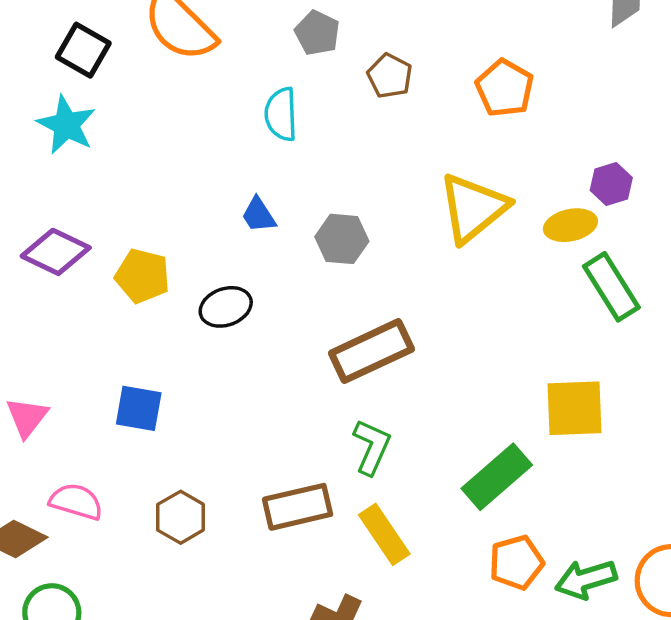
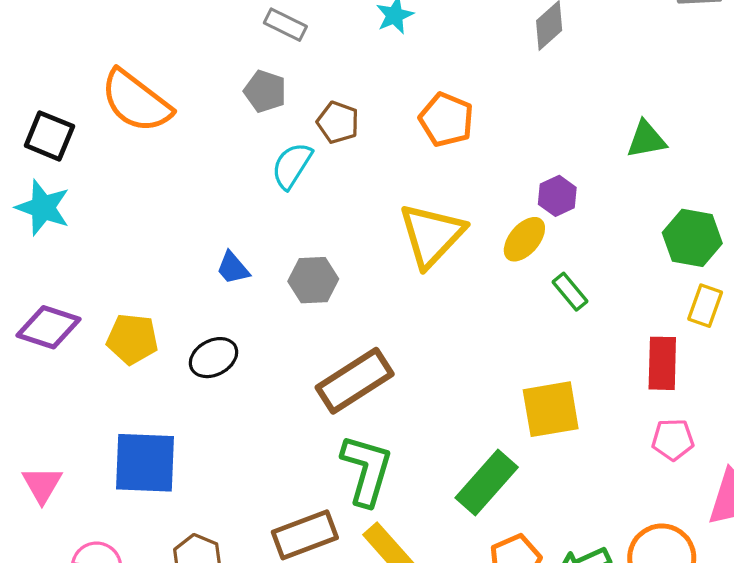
cyan semicircle: (281, 114) -> (292, 166), moved, turned 42
yellow ellipse: (570, 225) -> (524, 239), turned -30
green rectangle: (611, 287) -> (570, 292), size x0.6
blue square: (139, 408) -> (145, 463), size x1.5
green L-shape: (372, 447) -> (367, 470), size x1.4

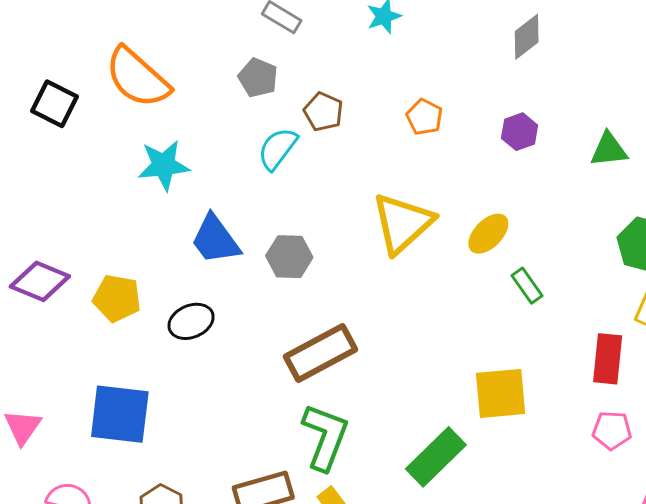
orange pentagon: (446, 120) -> (424, 117), size x0.7
purple hexagon: (557, 196) -> (520, 132), moved
cyan star: (43, 208) -> (164, 165), moved, turned -30
blue trapezoid: (233, 268) -> (215, 240), size x1.6

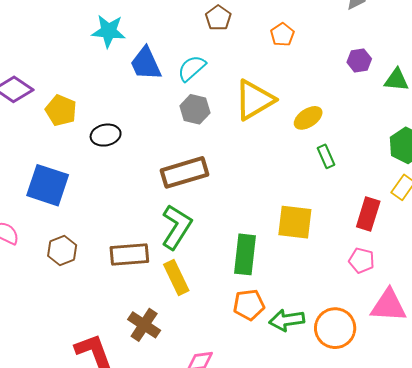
purple hexagon: (520, 132) -> (359, 60), moved
cyan semicircle: (278, 149) -> (192, 68), moved
blue trapezoid: (215, 240) -> (146, 64), moved
gray hexagon: (289, 257) -> (195, 109), moved
green rectangle: (436, 457) -> (245, 254), turned -51

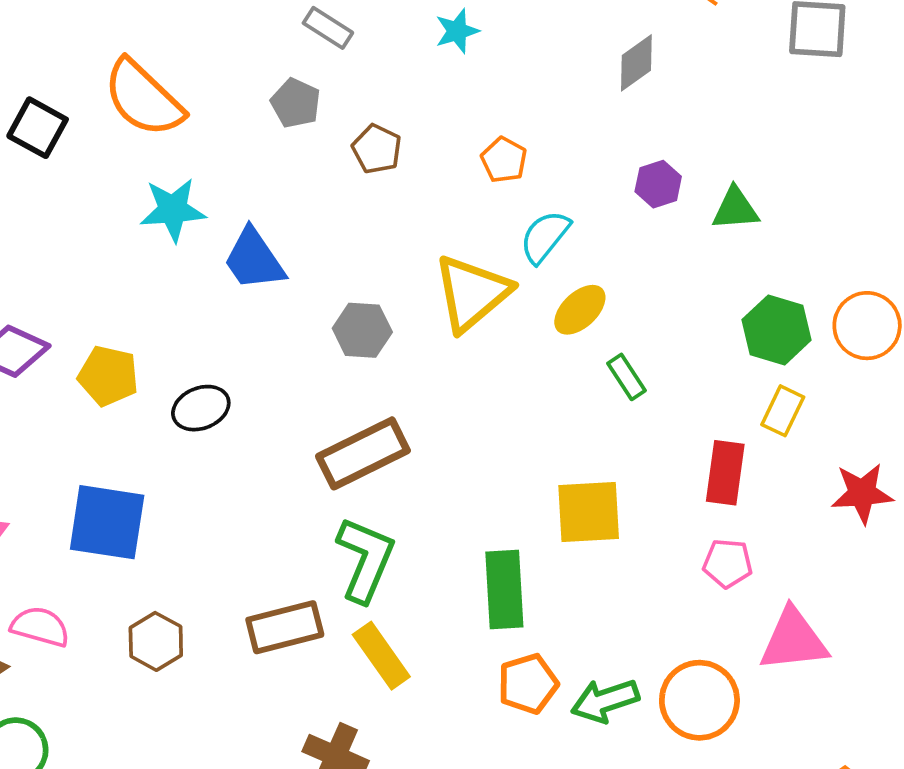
cyan semicircle: (192, 68) -> (545, 237), moved

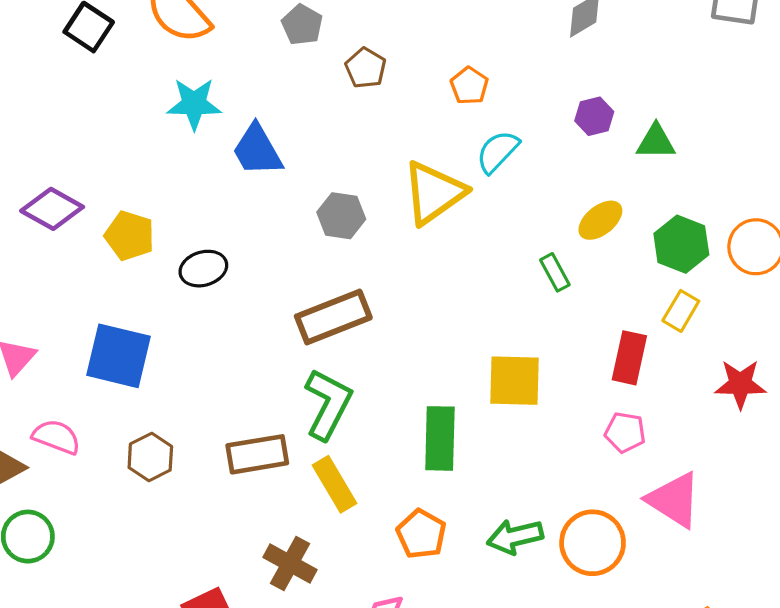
yellow ellipse: (580, 310) -> (600, 220), moved
pink triangle: (794, 640) -> (674, 500), turned 34
orange pentagon: (528, 684) -> (421, 534), moved, turned -30

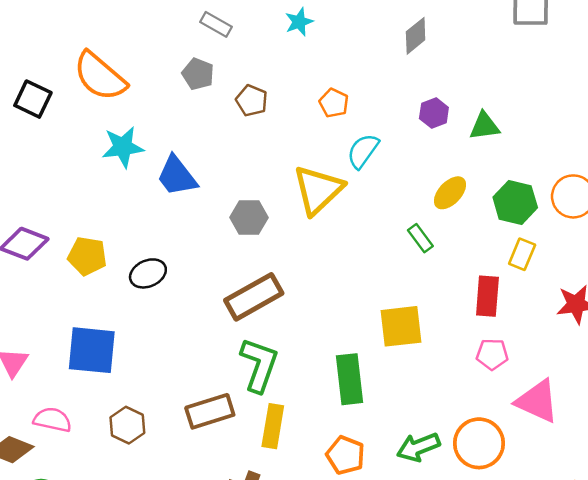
yellow rectangle: (334, 484) -> (273, 426), turned 48

